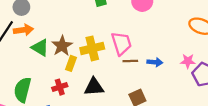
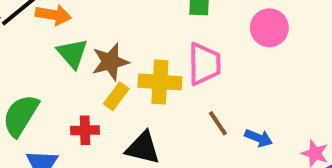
pink trapezoid: (121, 43) -> (204, 64), moved
brown line: (130, 61) -> (218, 123), turned 40

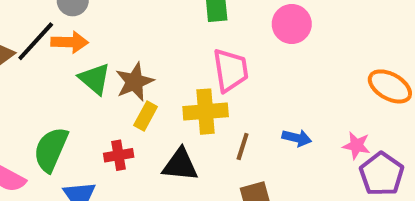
yellow cross: (160, 82) -> (206, 112), moved
brown line: (218, 123) -> (243, 147), moved, turned 60

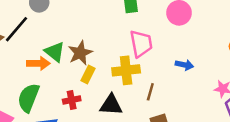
orange arrow: (70, 42) -> (38, 63), moved
blue arrow: (297, 138) -> (184, 65), moved

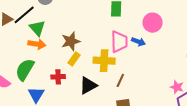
green triangle: (55, 52) -> (37, 28), moved
blue arrow: (184, 65) -> (138, 42), moved
black triangle: (111, 105) -> (88, 85), turned -42

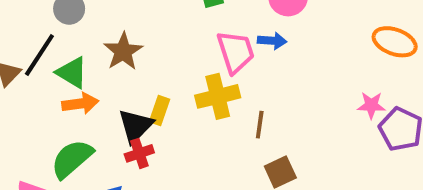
brown star: (71, 41) -> (123, 51), moved
green semicircle: (25, 70) -> (72, 159), turned 35
black triangle: (88, 85) -> (136, 126), moved

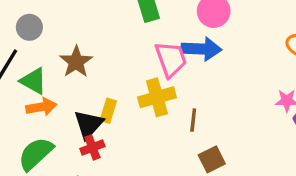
blue arrow: (272, 41) -> (201, 49), size x1.6

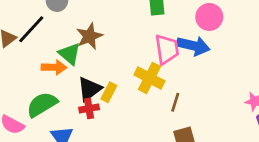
green triangle: (33, 81) -> (70, 54), moved
yellow cross: (157, 97) -> (149, 78), turned 32
yellow rectangle: (108, 111) -> (109, 92), moved

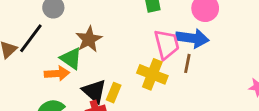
black triangle: (90, 89) -> (94, 91), turned -36
brown line: (175, 102) -> (187, 63), moved

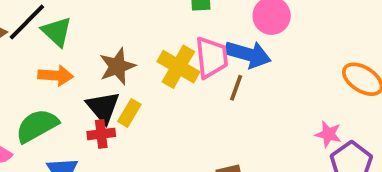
brown star: (89, 39) -> (117, 66), moved
green triangle: (71, 59) -> (57, 32), moved
yellow cross: (152, 74) -> (178, 67), moved

